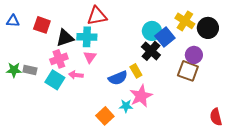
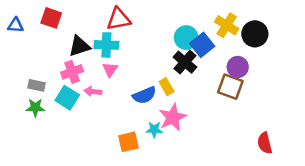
red square: (42, 25) -> (51, 18), moved
green star: (14, 70) -> (35, 107), moved
orange square: (105, 116) -> (128, 142), turned 30

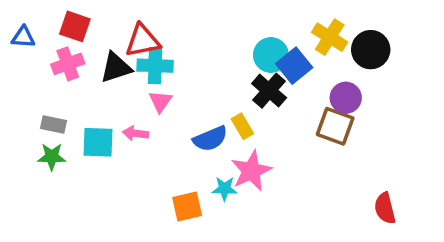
red triangle: (119, 19) -> (143, 41), moved
pink cross: (72, 72) -> (68, 64), moved
cyan square: (67, 98) -> (98, 142), turned -30

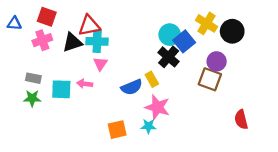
pink star: (251, 171) -> (157, 107), turned -30
cyan star: (225, 189) -> (148, 126), moved
red semicircle: (385, 208) -> (241, 120), moved

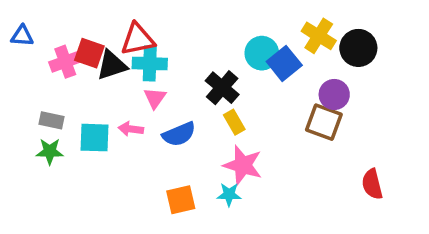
red square: (47, 17) -> (89, 53), moved
black cross: (169, 57) -> (222, 88), moved
blue semicircle: (132, 87) -> (179, 134), moved

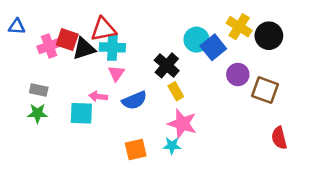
purple circle: (334, 94) -> (238, 75), moved
brown square: (324, 122) -> (265, 90), moved
cyan square: (95, 138) -> (81, 113), moved

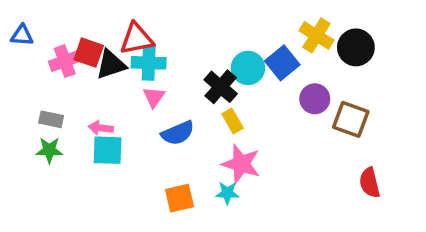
cyan circle: (196, 40) -> (248, 68), moved
pink arrow: (98, 96) -> (101, 128), moved

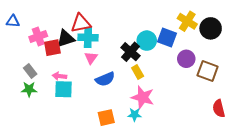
red square: (89, 53) -> (52, 48), moved, turned -30
blue square: (282, 63) -> (167, 38), turned -30
gray rectangle: (51, 119) -> (30, 71), turned 40

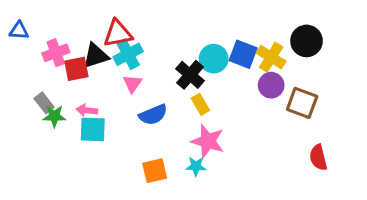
yellow cross: (187, 21) -> (271, 57), moved
cyan cross: (88, 38) -> (128, 54), turned -30
green star: (29, 89) -> (54, 116), moved

